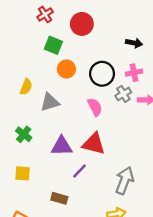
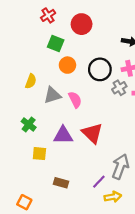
pink semicircle: (95, 107) -> (75, 100), moved
red triangle: (94, 144) -> (92, 133), turned 30
purple line: (79, 171) -> (99, 182), moved
yellow square: (23, 173) -> (39, 154), moved

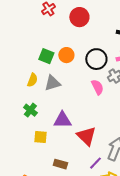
green square: (56, 44) -> (46, 56), moved
yellow semicircle: (31, 81) -> (32, 80), moved
pink semicircle: (75, 100) -> (97, 87), moved
red triangle: (92, 133) -> (86, 136), moved

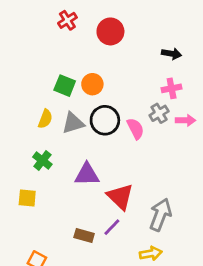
black circle: (96, 59) -> (105, 120), moved
yellow square: (40, 137) -> (27, 198), moved
purple line: (95, 163) -> (112, 227), moved

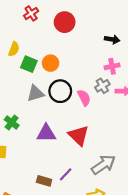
yellow semicircle: (45, 119) -> (14, 49), moved
red triangle: (120, 197) -> (79, 135), moved
gray arrow: (160, 215) -> (103, 165), turned 35

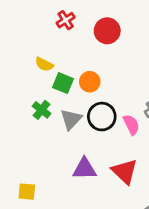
yellow semicircle: (14, 49) -> (44, 64), turned 96
gray triangle: (35, 93) -> (71, 119), turned -30
green cross: (12, 122) -> (42, 110), moved

